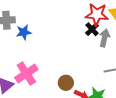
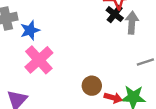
pink cross: (26, 73) -> (39, 60), moved

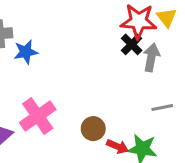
pink cross: (39, 60) -> (38, 116), moved

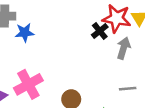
black cross: (132, 44) -> (100, 31), moved

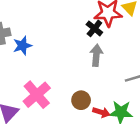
gray arrow: (124, 48) -> (96, 55), moved

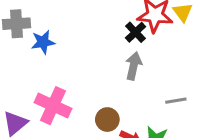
pink cross: (37, 95) -> (53, 106), turned -32

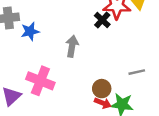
gray arrow: (134, 66) -> (72, 46), moved
brown circle: (107, 120) -> (102, 89), moved

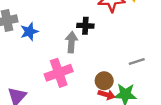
black cross: (102, 20) -> (85, 26), moved, turned -35
pink cross: (40, 81) -> (59, 73), moved, turned -36

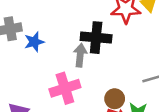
black cross: (85, 26) -> (96, 38), size x1.6

